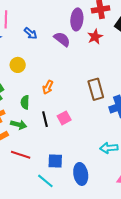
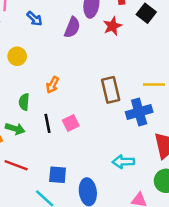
purple semicircle: (62, 39) -> (72, 27), turned 72

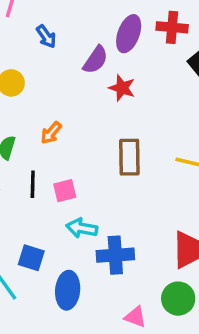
red star: (112, 26) -> (122, 88), moved, turned 30
blue cross: (139, 112) -> (115, 255), moved
cyan arrow: (123, 162) -> (82, 228), moved

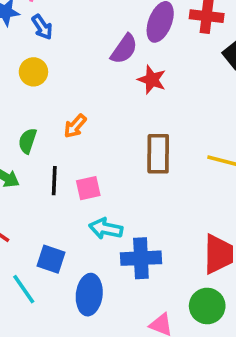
blue arrow: (46, 36) -> (42, 27), moved

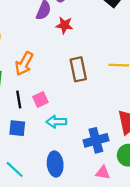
orange arrow: (75, 126) -> (24, 64), size x1.5
blue cross: (141, 258) -> (96, 140), moved
blue square: (51, 259) -> (17, 128), moved

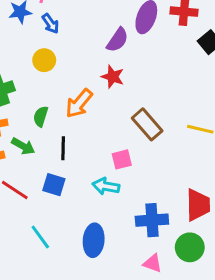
red star: (64, 25) -> (113, 77), moved
brown rectangle: (78, 69) -> (147, 124), turned -40
pink square: (40, 99) -> (122, 159), moved

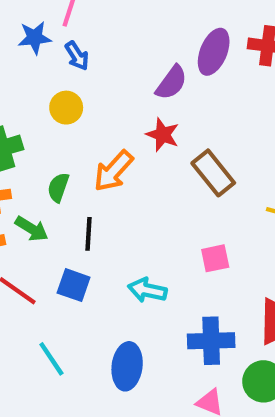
brown rectangle: (147, 124) -> (213, 173), moved
pink square: (122, 159) -> (215, 258), moved

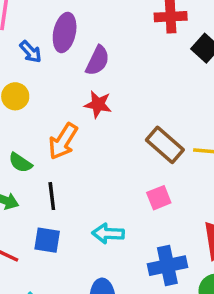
purple ellipse: (214, 52) -> (65, 32), moved
blue arrow: (77, 56) -> (30, 52), moved
brown rectangle: (213, 173) -> (165, 145), moved
green semicircle: (58, 187) -> (20, 163), turned -65

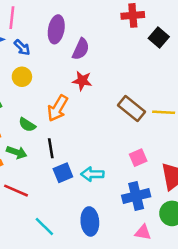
blue arrow: (30, 52) -> (22, 47), moved
pink square: (159, 198) -> (138, 158), moved
blue square: (47, 240) -> (63, 173), moved, turned -30

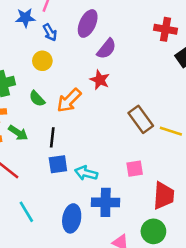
green semicircle: (27, 125) -> (37, 99), moved
blue cross: (136, 196) -> (106, 202), moved

